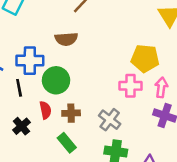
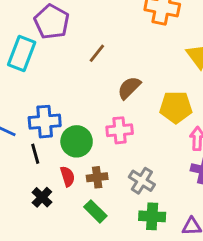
brown semicircle: (66, 39) -> (129, 88), moved, turned 145
pink cross: (130, 86) -> (120, 130), moved

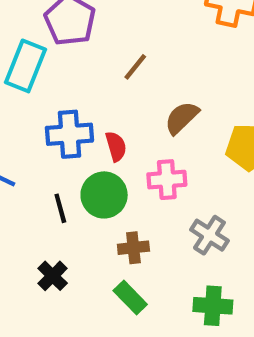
blue cross: (45, 122) -> (69, 134), moved
black line: (35, 154) -> (60, 208), moved
red semicircle: (68, 176) -> (116, 146), moved
gray cross: (142, 181) -> (209, 235), moved

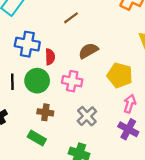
green rectangle: (130, 298) -> (37, 138), turned -30

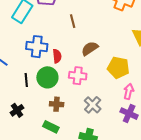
brown line: (71, 18) -> (73, 21), turned -64

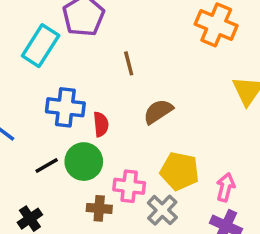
yellow pentagon: (118, 68) -> (180, 171), moved
pink cross: (78, 76) -> (129, 186), moved
black line: (26, 80) -> (47, 165), turned 64

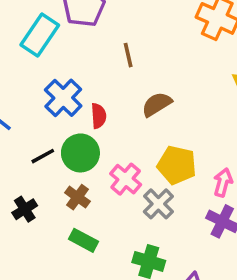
blue cross: (65, 107) -> (63, 98), turned 36
pink cross: (129, 186) -> (126, 179), turned 32
brown cross: (99, 208) -> (77, 197), moved, turned 30

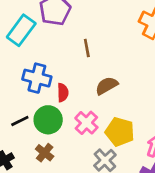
blue cross: (63, 98) -> (37, 78), turned -32
pink cross: (126, 179) -> (86, 123), moved

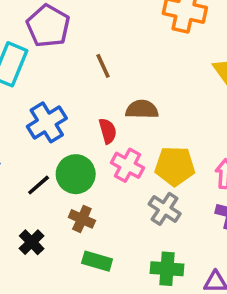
blue cross: (37, 78) -> (47, 122), turned -32
brown semicircle: (107, 86) -> (142, 109), turned 45
red semicircle: (63, 93) -> (108, 131), moved

